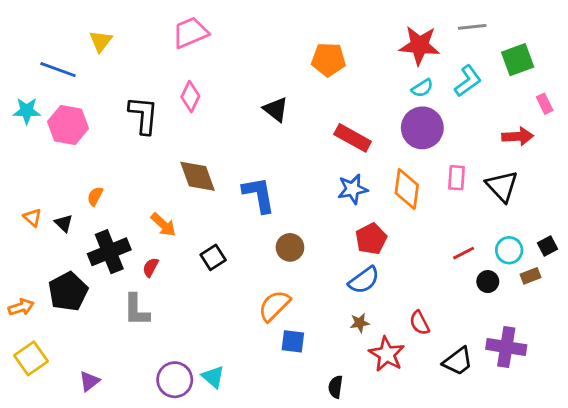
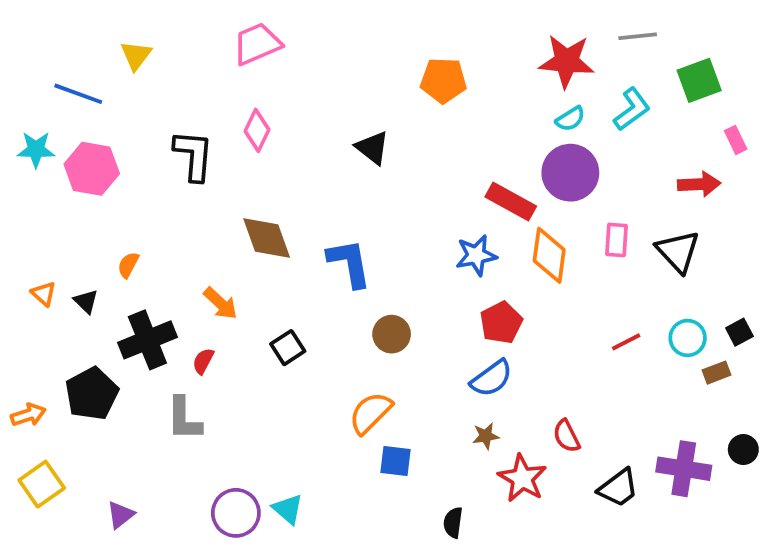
red rectangle: (353, 138) -> (511, 201), moved
black circle: (488, 282) -> (743, 449), moved

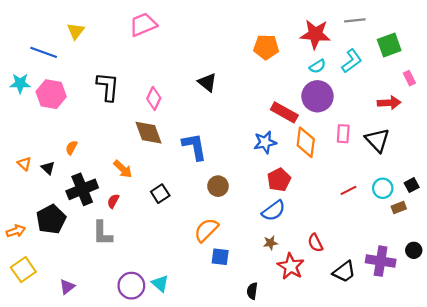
orange pentagon: (443, 80) -> (266, 47), moved
pink diamond: (257, 130) -> (154, 98), moved

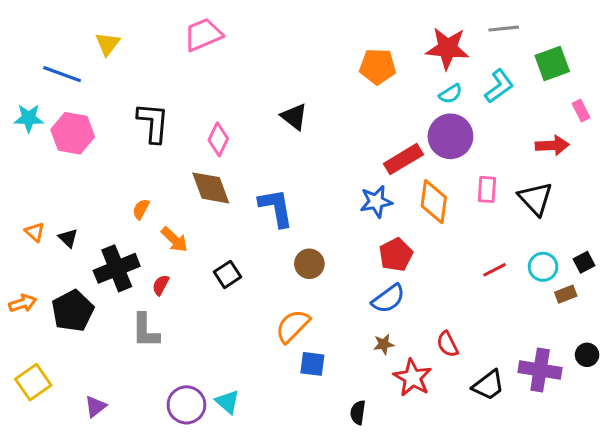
red rectangle: (284, 112) -> (403, 159), turned -60
orange semicircle: (71, 148) -> (141, 209), moved
orange arrow: (16, 231) -> (23, 303), moved

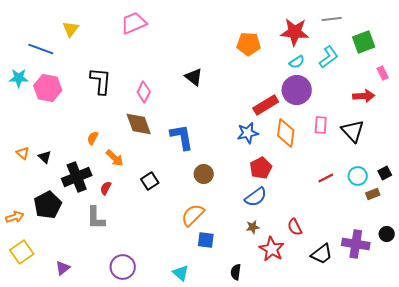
orange arrow: (23, 303) -> (15, 217), moved
cyan triangle: (227, 402) -> (181, 273), moved

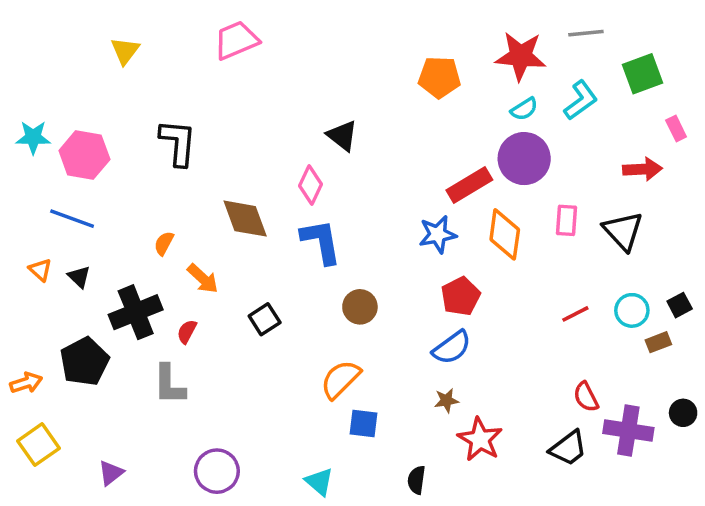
blue line: (41, 49) -> (72, 219), moved
pink diamond: (144, 92) -> (310, 185), moved
red semicircle: (295, 227) -> (586, 397), moved

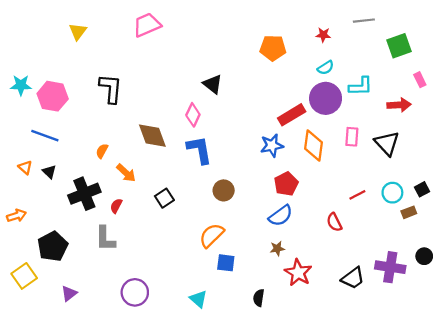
red star: (521, 56) -> (323, 35), size x0.5
cyan L-shape: (581, 100) -> (361, 86), moved, turned 35
black pentagon: (84, 362) -> (53, 246), moved
orange arrow: (26, 383) -> (16, 216), moved
red semicircle: (586, 397) -> (334, 222), moved

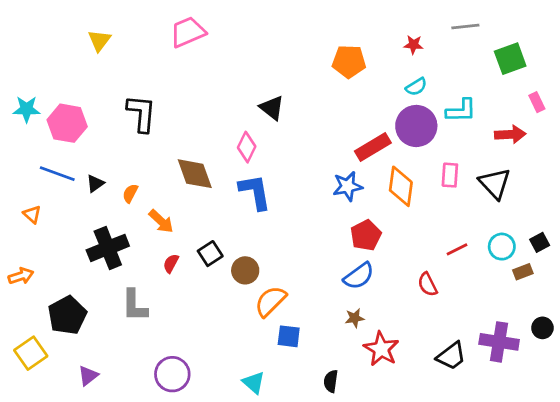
black triangle: (49, 172) -> (95, 183), moved, turned 40
brown circle: (224, 190) -> (245, 270), moved
red semicircle: (116, 206) -> (171, 263), moved

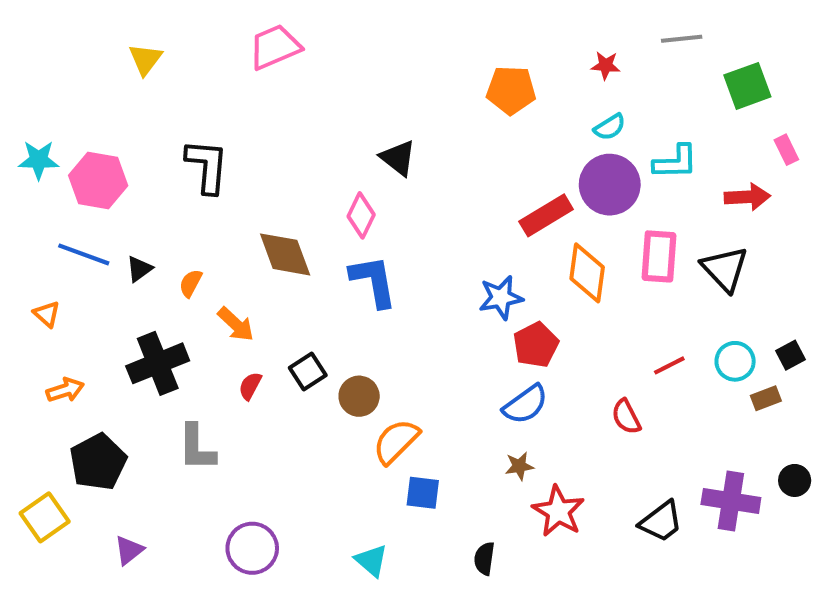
pink rectangle: (450, 175) -> (659, 256), size x1.4
blue star: (348, 186) -> (501, 298), moved
orange arrow: (21, 276) -> (65, 390), moved

